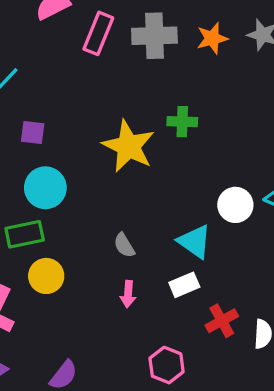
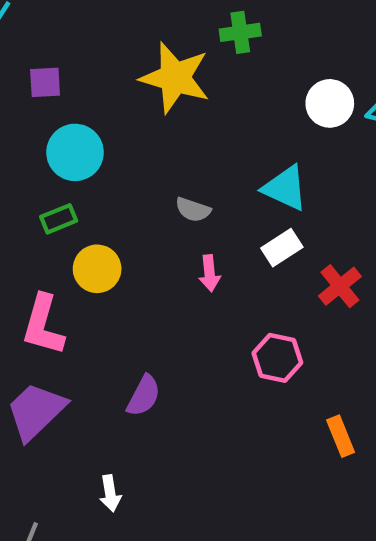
white circle: (235, 205) -> (330, 103), moved
green rectangle: (25, 234) -> (59, 219), size x0.7
gray semicircle: (124, 245) -> (193, 210), turned -30

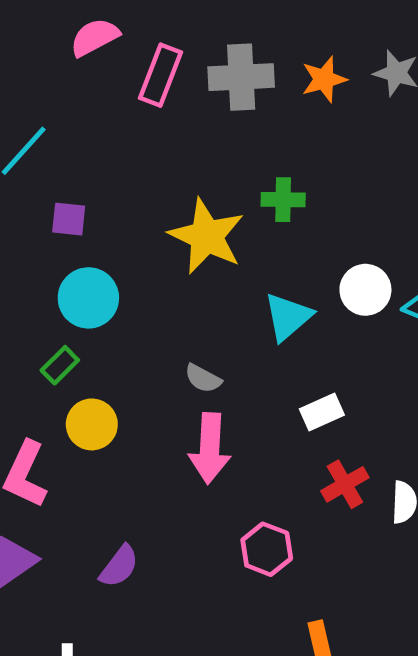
cyan triangle: (285, 188) -> (288, 317), moved, turned 45
green rectangle: (59, 219) -> (60, 365), turned -32
white rectangle: (282, 248) -> (322, 412), moved
pink arrow: (210, 273) -> (210, 448), size x1.8

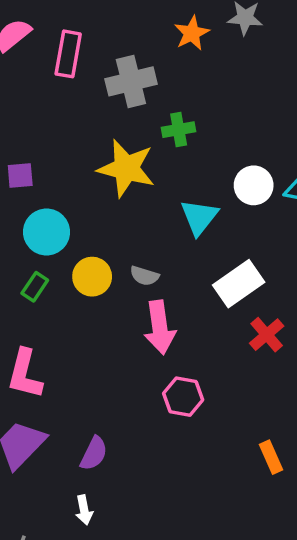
gray cross: (241, 77) -> (131, 81), moved
white rectangle: (322, 412) -> (239, 284), size x1.5
yellow circle: (92, 424) -> (92, 277), moved
pink hexagon: (267, 549) -> (183, 397), moved
purple semicircle: (119, 566) -> (94, 453), moved

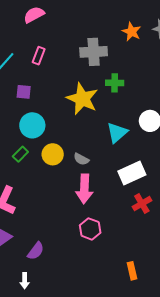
orange star: (192, 33) -> (132, 32), turned -30
pink rectangle: (68, 54) -> (39, 56), moved, size x0.7

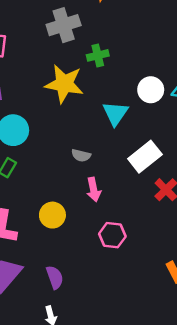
yellow circle: (53, 154) -> (52, 215), moved
pink arrow: (84, 189) -> (94, 189), size x0.7
purple semicircle: (36, 251) -> (55, 277), turned -42

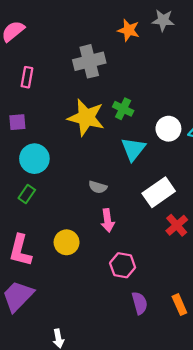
green cross: (98, 55) -> (123, 109), moved, turned 36
purple semicircle: (55, 277) -> (140, 303), moved

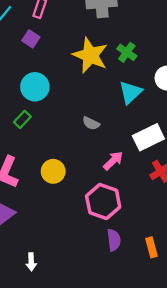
purple square: (17, 122) -> (31, 39), moved, turned 30
pink arrow: (108, 220) -> (113, 161), moved, turned -135
pink hexagon: (123, 265) -> (103, 202), size x1.4

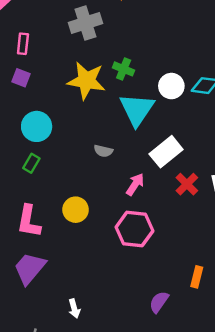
cyan triangle: (130, 92) -> (137, 109), size x1.4
purple semicircle: (114, 240) -> (159, 302), moved, turned -125
orange rectangle: (152, 247) -> (197, 277), moved, turned 42

